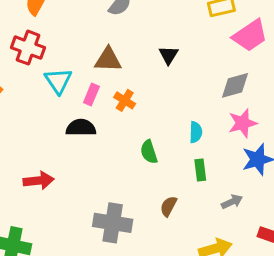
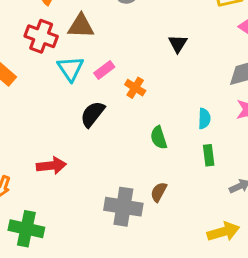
brown triangle: (108, 60) -> (81, 26), moved
pink rectangle: (91, 94) -> (104, 70), moved, turned 30
black semicircle: (81, 128) -> (93, 114), turned -52
brown semicircle: (169, 206) -> (159, 192), moved

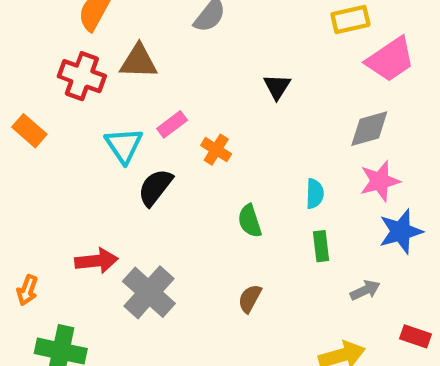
cyan triangle: (71, 69) -> (124, 145), moved
gray cross: (123, 207) -> (149, 292), moved, turned 33

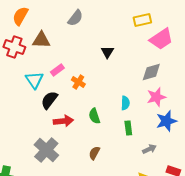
red arrow: (97, 261) -> (63, 121), moved

